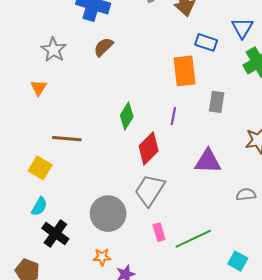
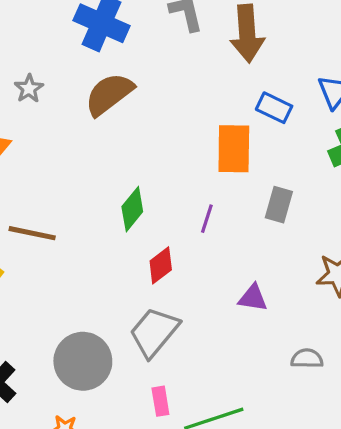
brown semicircle: (103, 47) -> (109, 94), size x1.5
gray star: (54, 50) -> (29, 89), size x0.7
red diamond: (149, 148) -> (161, 265), size x0.7
purple triangle: (208, 161) -> (253, 298), size x0.7

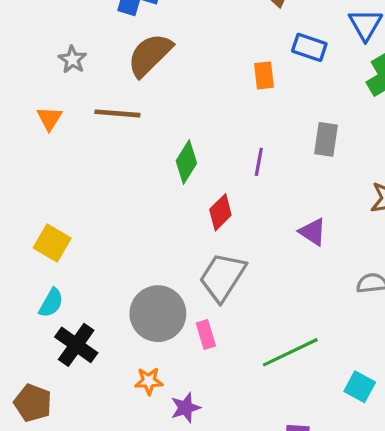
orange rectangle: (234, 149) -> (264, 75), moved, size x0.6
brown line: (32, 233) -> (117, 113), moved
purple triangle: (253, 298) -> (313, 232), turned 32
pink rectangle: (160, 401) -> (206, 335), moved

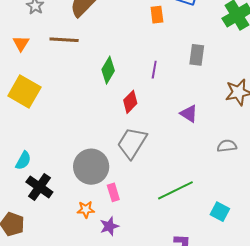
yellow square: (52, 243) -> (24, 92), moved, size x1.4
pink rectangle: (206, 335) -> (113, 192), moved

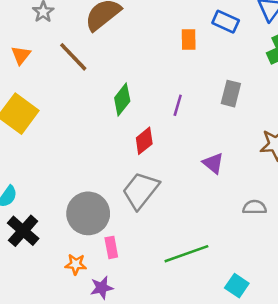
brown line: (64, 40) -> (73, 57), turned 36

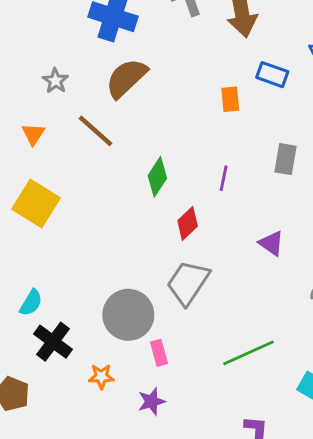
orange star: (76, 264) -> (101, 377), moved

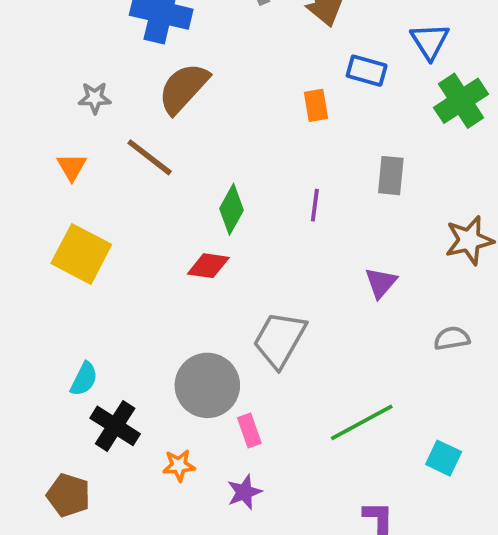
gray star: (55, 81) -> (95, 98), turned -30
red diamond: (188, 223) -> (208, 266), moved, turned 56
purple triangle: (271, 243) -> (381, 283), turned 40

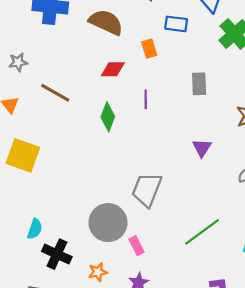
brown semicircle: (184, 88) -> (106, 22), moved, turned 80
purple line: (315, 205) -> (146, 99), moved
red diamond: (208, 266) -> (113, 69), moved

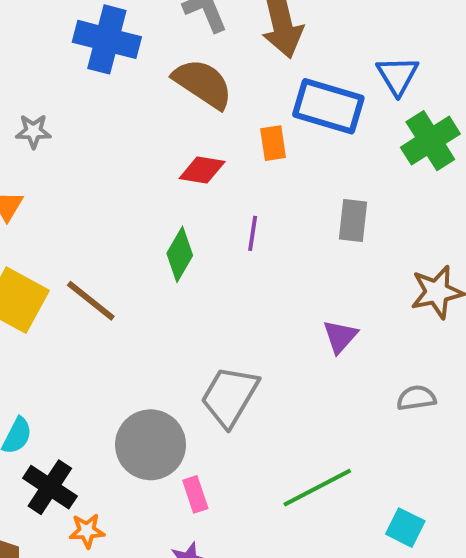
blue rectangle: (176, 24) -> (328, 106), size x1.6
brown line: (55, 93) -> (91, 301), moved
orange star: (98, 272) -> (87, 531), moved

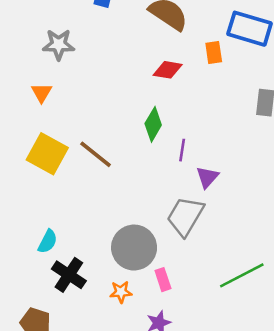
gray star: (33, 131) -> (59, 44), size x1.4
purple line: (253, 233) -> (182, 150), moved
purple triangle: (340, 336) -> (207, 177), moved
orange star: (87, 531) -> (121, 292), moved

